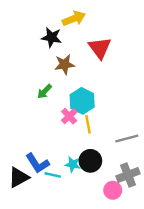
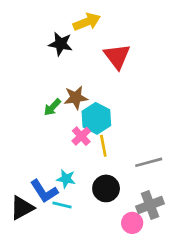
brown star: (64, 64) -> (76, 98), moved
cyan star: (73, 164) -> (66, 179), moved

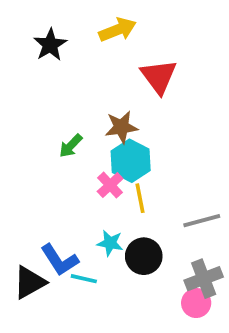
black star: (61, 44) -> (50, 45), moved, turned 30
brown star: (76, 98) -> (121, 127), moved
cyan star: (66, 179) -> (110, 243), moved
pink circle: (132, 223) -> (196, 303), moved

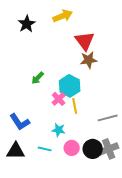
brown star: (121, 127) -> (89, 60), moved
black circle: (144, 256) -> (93, 149), moved
blue L-shape: (60, 260) -> (20, 122), moved
black triangle: (30, 282) -> (16, 151), turned 30
pink circle: (196, 303) -> (72, 148), moved

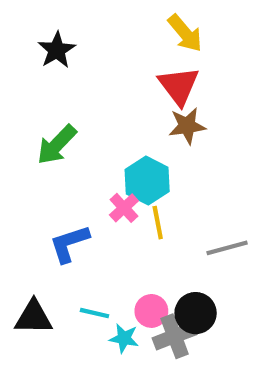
yellow arrow: (63, 16) -> (185, 33), moved, turned 72
green arrow: (38, 78) -> (57, 145), moved, size x1.5
blue L-shape: (20, 122) -> (69, 244), moved, turned 105
cyan star: (59, 130) -> (124, 338), moved
gray cross: (109, 149) -> (174, 336), moved

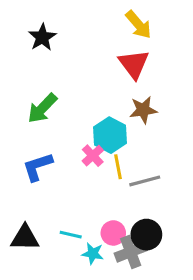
brown star: (187, 126) -> (143, 110), moved
blue L-shape: (69, 244) -> (38, 167), moved
gray line: (227, 248) -> (145, 181), moved

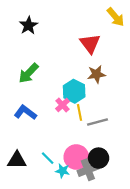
yellow arrow: (139, 25) -> (116, 17), moved
blue L-shape: (38, 167) -> (25, 112), turned 55
pink circle: (113, 233) -> (76, 157), size x1.5
cyan line: (71, 235) -> (48, 158), turned 32

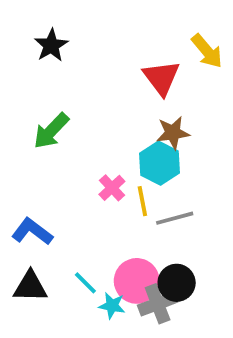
yellow arrow: (116, 17) -> (207, 51), moved
cyan hexagon: (74, 91) -> (159, 163), moved
blue L-shape: (25, 112) -> (32, 232), moved

